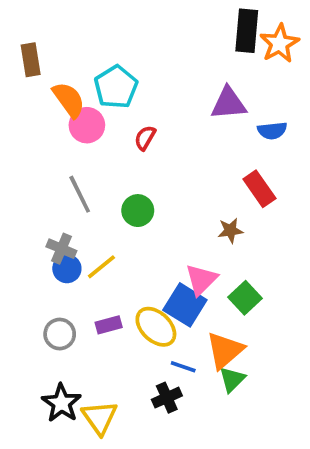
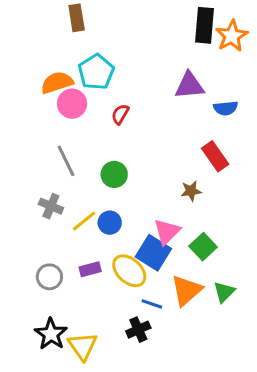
brown rectangle: (31, 60) -> (77, 18), moved
orange semicircle: (69, 100) -> (57, 83), turned -72
blue circle: (67, 269) -> (110, 223), moved
green triangle: (232, 379) -> (224, 292), moved

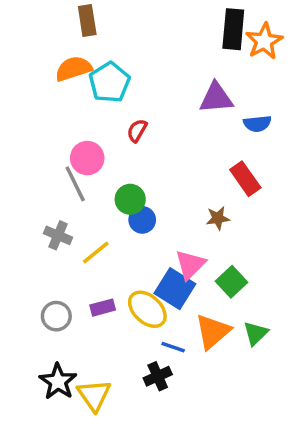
orange semicircle: (57, 83) -> (73, 69), moved
pink circle: (72, 104) -> (87, 158), moved
blue circle: (110, 223) -> (142, 220), moved

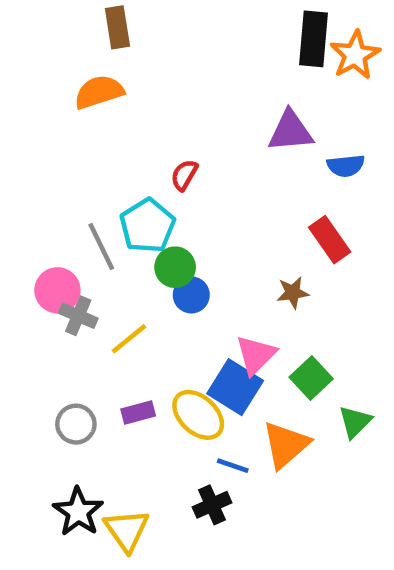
cyan pentagon: (110, 82) -> (147, 226), moved
pink circle: (87, 158) -> (57, 290), moved
green triangle: (256, 333) -> (355, 422), moved

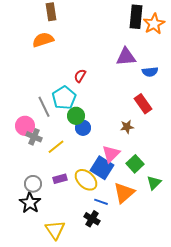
black cross: (212, 505) -> (92, 219), turned -35
black star: (78, 512) -> (30, 203), moved

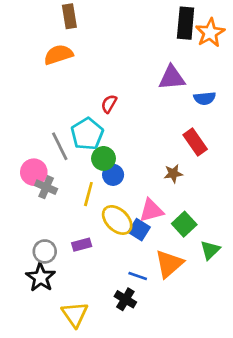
yellow line: (56, 147) -> (88, 194), moved, turned -36
pink triangle: (111, 154) -> (151, 210), turned 30
blue square: (102, 168) -> (139, 230), size x0.7
yellow ellipse: (86, 180) -> (117, 220), moved

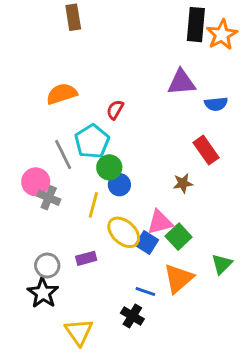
orange semicircle: (58, 55) -> (62, 94), moved
green square: (184, 224) -> (179, 237), moved

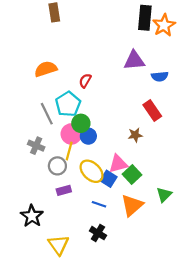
pink circle: (36, 182) -> (71, 134), moved
gray circle: (47, 266) -> (57, 166), moved
blue line: (145, 291) -> (99, 204), moved

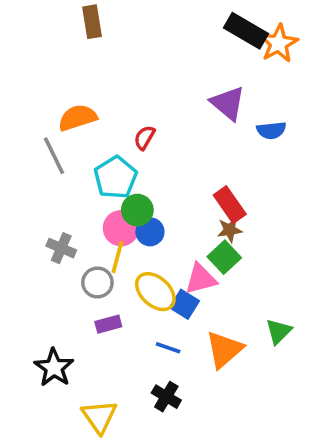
black rectangle: (145, 18) -> (246, 31), turned -65
purple triangle: (134, 60) -> (228, 103), turned 45
red rectangle: (152, 111) -> (230, 205), moved
gray line: (47, 114) -> (54, 156), moved
green square: (132, 174) -> (224, 257), moved

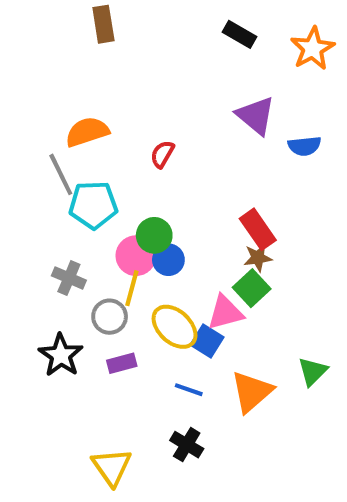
black rectangle: (246, 31) -> (240, 34), moved, size x0.7
cyan pentagon: (116, 177) -> (93, 205), moved, turned 30
black star: (54, 368) -> (61, 355), moved

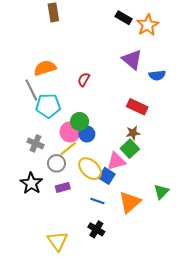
orange star: (313, 49) -> (148, 25), moved
red rectangle: (258, 229) -> (137, 107), moved, turned -30
yellow line: (132, 288) -> (68, 149), turned 36

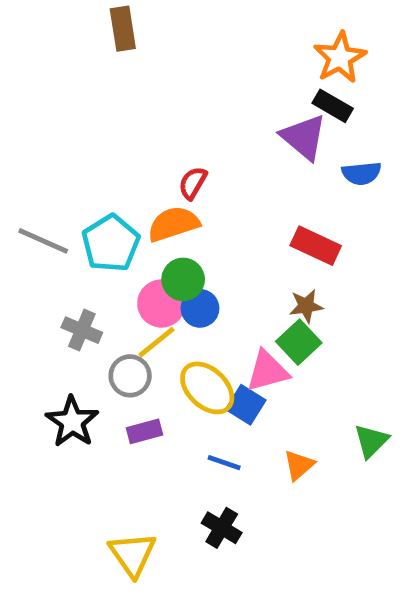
black rectangle: (124, 18) -> (333, 106), moved
orange semicircle: (45, 68) -> (173, 224), moved
gray line: (31, 90) -> (43, 241), moved, turned -40
cyan pentagon: (48, 106) -> (111, 243), turned -30
orange triangle: (130, 202) -> (299, 465), size x0.6

